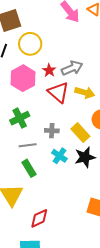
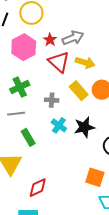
yellow rectangle: (80, 133) -> (79, 91), moved
gray line: (28, 145) -> (16, 114), moved

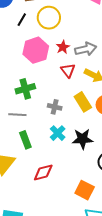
red triangle: (59, 62) -> (68, 70), size x0.7
red diamond: (38, 188) -> (43, 173), moved

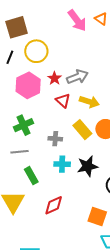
cyan cross: (58, 133) -> (62, 164), turned -35

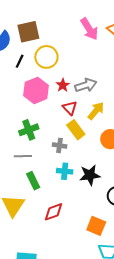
yellow arrow: (89, 102) -> (96, 111), turned -72
yellow rectangle: (82, 130) -> (76, 130), moved

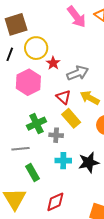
red star: (63, 85) -> (53, 63), moved
yellow arrow: (96, 111) -> (90, 98), turned -96
green cross: (29, 130) -> (36, 124), moved

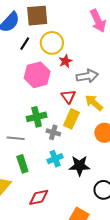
yellow rectangle: (71, 118) -> (71, 119), turned 54
cyan cross: (63, 161) -> (55, 159), turned -35

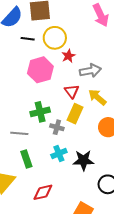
black line: (25, 44) -> (28, 39), turned 64

